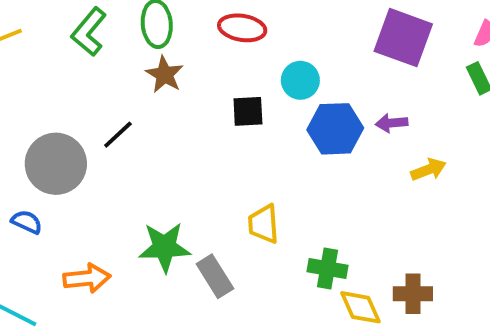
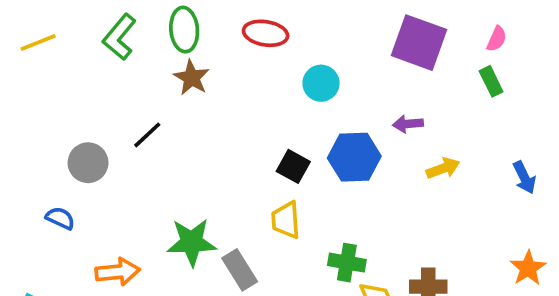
black square: (248, 111) -> (293, 166), moved, turned 32
blue hexagon: (335, 129) -> (354, 157), moved
gray circle: (56, 164) -> (88, 163), size x0.7

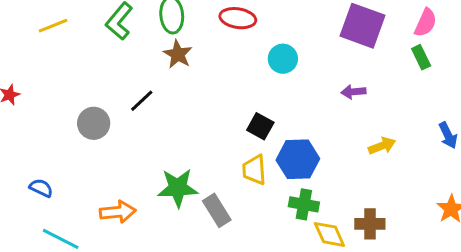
pink semicircle: (497, 39) -> (426, 23), size x1.4
blue hexagon: (354, 157) -> (298, 159), moved
yellow arrow: (443, 168) -> (382, 146), moved
blue semicircle: (60, 218) -> (41, 188), moved

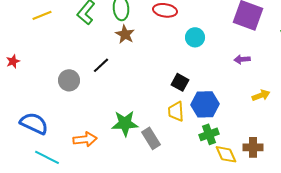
blue semicircle: (41, 188) -> (34, 123), size x1.8
green cross: (304, 204) -> (209, 134), turned -30

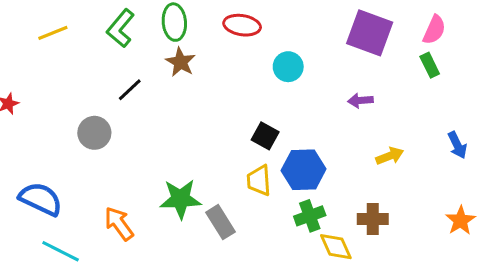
black line: (101, 65) -> (130, 90), moved
orange arrow: (85, 139) -> (119, 224), turned -120
brown cross: (253, 147) -> (373, 219), moved

